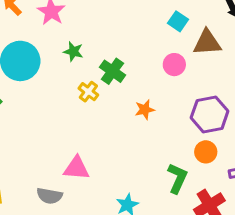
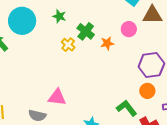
orange star: (145, 110) -> (107, 43), moved
green L-shape: (177, 178) -> (127, 108), turned -65

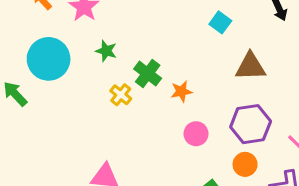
brown triangle: (152, 15) -> (250, 67), moved
pink circle: (129, 29) -> (196, 134), moved

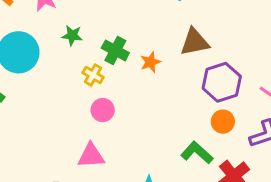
brown triangle: (250, 67) -> (195, 42), moved
pink circle: (196, 134) -> (103, 110), moved

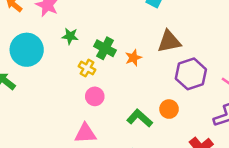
orange circle: (223, 122) -> (169, 109), moved
green L-shape: (197, 153) -> (140, 118), moved

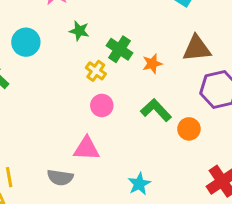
cyan circle: (27, 50) -> (26, 42), size x0.7
green L-shape: (140, 118) -> (156, 110), moved

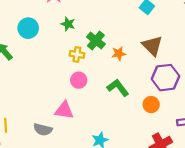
brown triangle: (197, 48) -> (152, 46), turned 45
yellow cross: (96, 71) -> (77, 54), turned -32
orange circle: (189, 129) -> (151, 105), moved

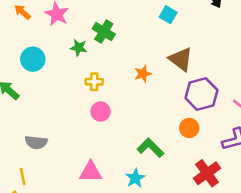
green cross: (96, 40) -> (104, 32), moved
green L-shape: (118, 88) -> (150, 148), moved
pink triangle: (64, 110) -> (91, 172), moved
gray semicircle: (43, 129) -> (36, 142), moved

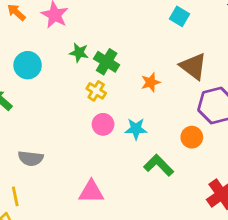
green cross: (104, 32) -> (107, 62), moved
yellow cross: (94, 82) -> (96, 91), turned 30
orange circle: (189, 128) -> (192, 137), moved
cyan star: (135, 178) -> (136, 129), moved, turned 30

